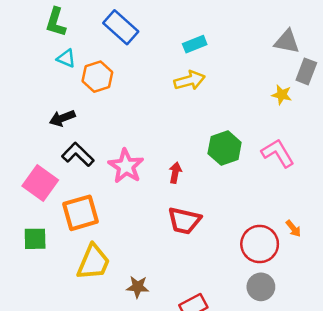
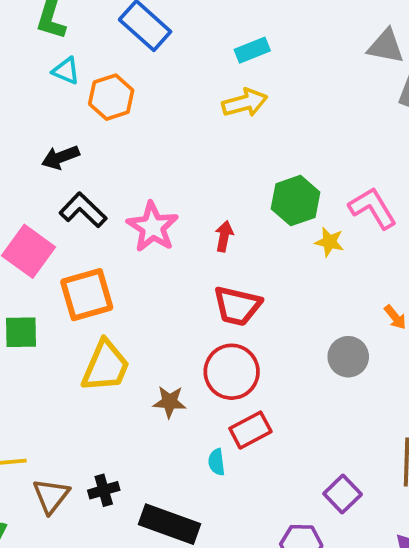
yellow star: (282, 95) -> (329, 242), moved
red circle: (260, 244) -> (232, 372), moved
gray circle: (261, 287) -> (348, 357), moved

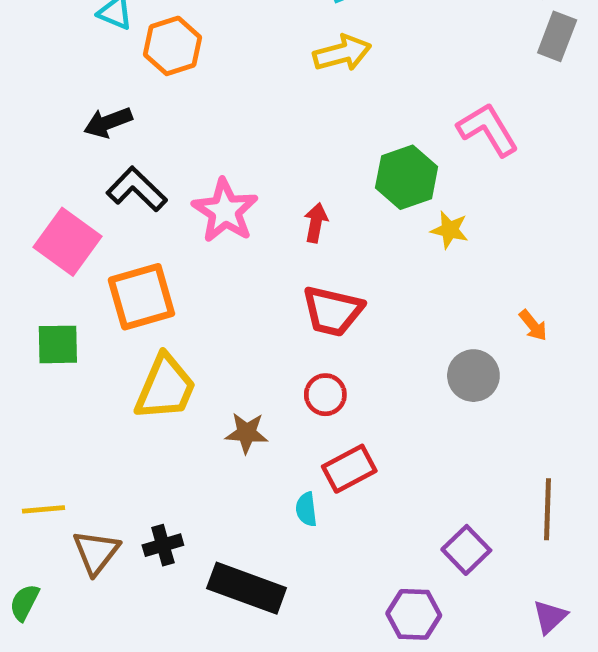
pink L-shape: (373, 208) -> (488, 130), moved
red circle: (232, 372) -> (325, 395), size x0.6

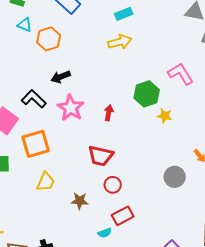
black arrow: (108, 122) -> (61, 77), moved
red trapezoid: (333, 311) -> (101, 156), moved
yellow trapezoid: (165, 387) -> (46, 182), size x0.7
cyan semicircle: (306, 509) -> (105, 233), turned -104

